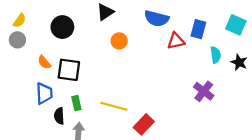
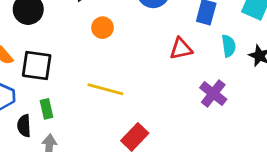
red triangle: (176, 41) -> (181, 49), moved
yellow line: (114, 106) -> (105, 89), moved

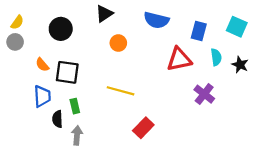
red triangle: (181, 49) -> (179, 59), size x1.4

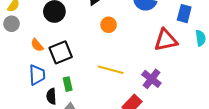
black square: (67, 72) -> (61, 52), turned -30
purple cross: (204, 94) -> (151, 79), moved

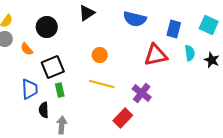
orange circle: (109, 25) -> (100, 55), moved
orange semicircle: (37, 45) -> (27, 49), moved
green rectangle: (68, 84) -> (60, 90), moved

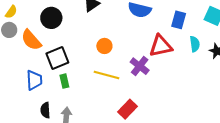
orange semicircle: (27, 49) -> (31, 40), size x1.6
purple cross: (142, 93) -> (140, 66), moved
black semicircle: (44, 110) -> (45, 110), moved

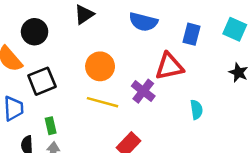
cyan semicircle: (195, 44) -> (196, 110), moved
orange circle: (104, 46) -> (100, 66), size x1.5
green rectangle: (64, 81) -> (51, 126), moved

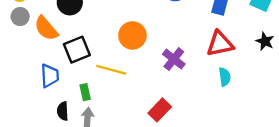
red triangle: (169, 66) -> (220, 44), moved
yellow line: (103, 102) -> (111, 70), moved

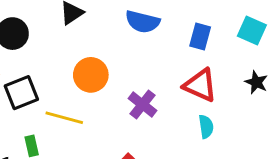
red triangle: (220, 44) -> (200, 85), turned 36

